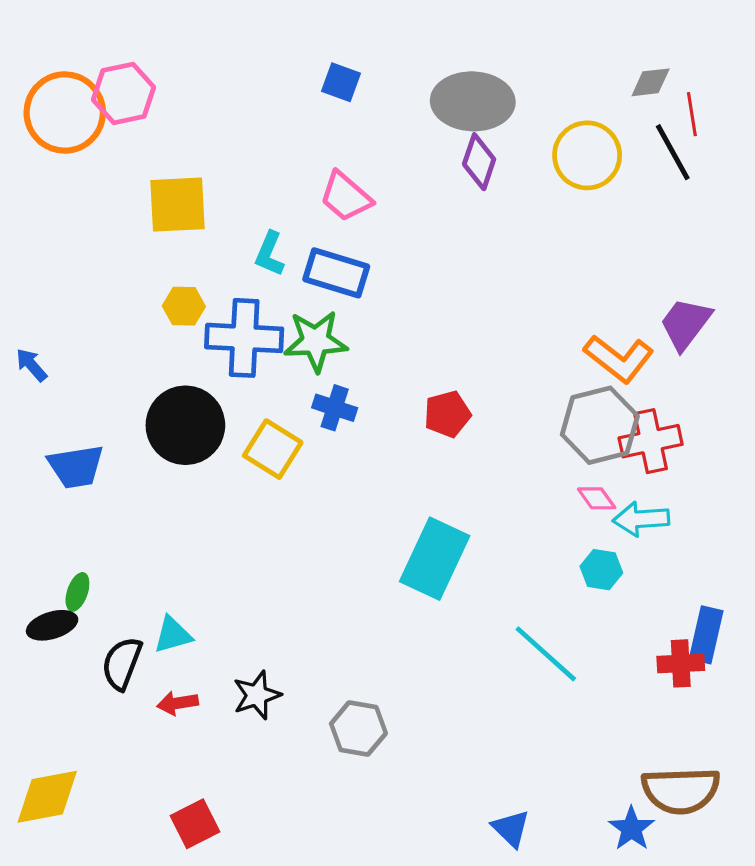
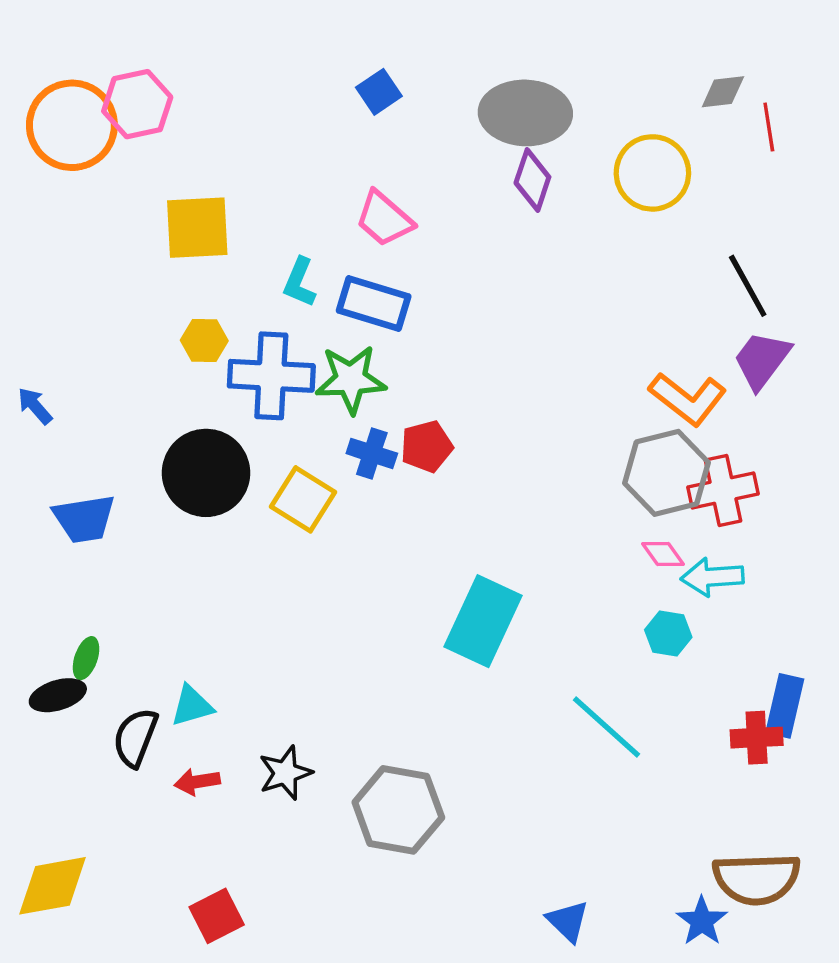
blue square: (341, 82) -> (379, 92), turned 36
black line: (673, 152) -> (748, 286), moved
red pentagon: (447, 414) -> (427, 446), moved
gray hexagon: (358, 728) -> (398, 810), size x1.4

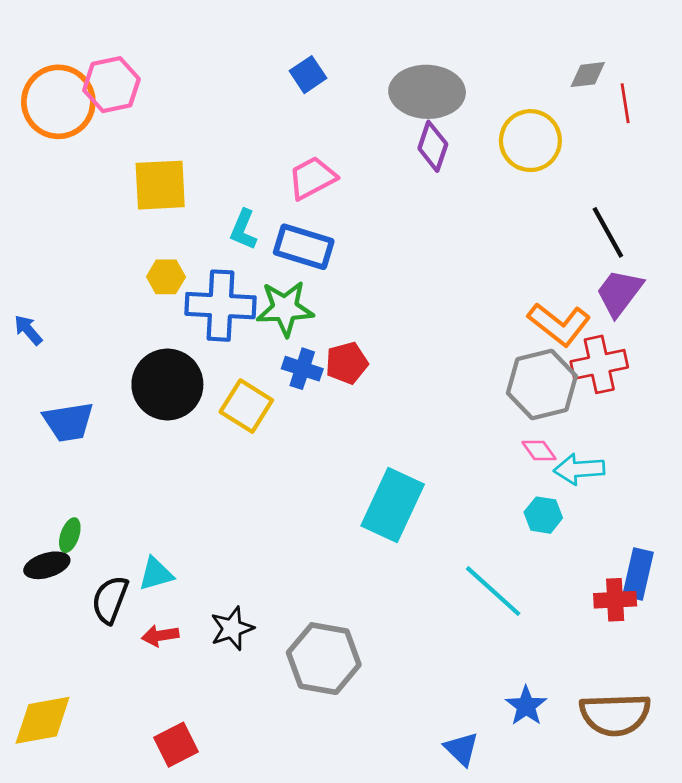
pink trapezoid: (384, 219) -> (312, 178), turned 111
red cross: (723, 491) -> (599, 364), moved
blue star: (702, 921) -> (526, 706), moved

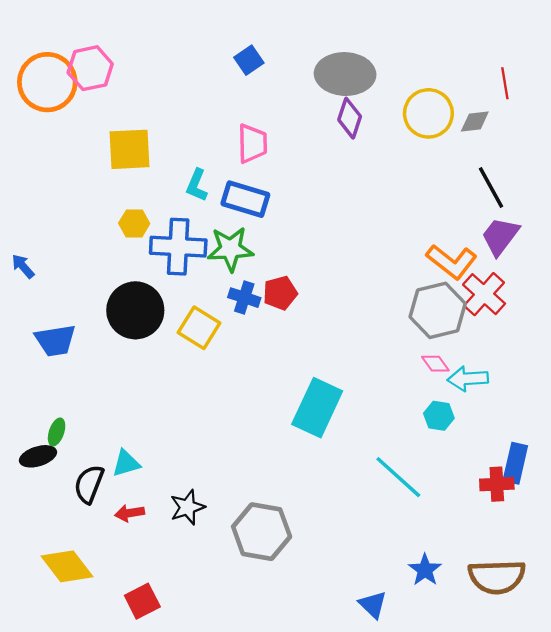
gray diamond: (588, 75) -> (475, 122), moved
pink trapezoid: (312, 178) -> (252, 144), turned 117
red cross: (599, 364) -> (484, 294), turned -36
yellow diamond: (43, 720) -> (67, 566), moved, turned 63

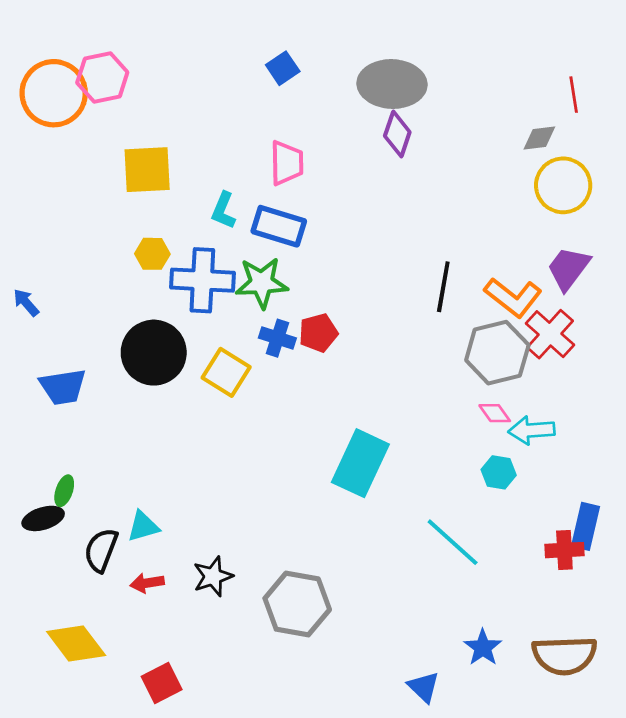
yellow circle: (428, 113) -> (563, 185), moved
black line: (491, 188) -> (443, 287), moved, turned 39

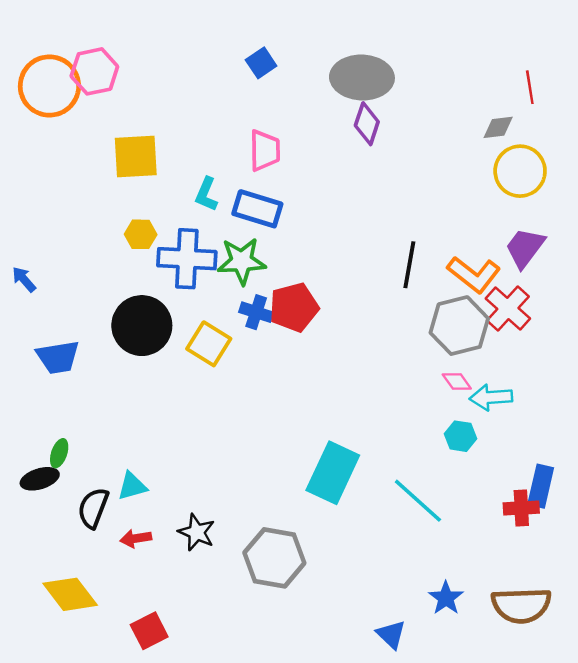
red pentagon: (318, 333) -> (294, 307), size x1.4
cyan rectangle: (360, 463) -> (333, 473), moved
black star: (213, 576) -> (197, 532), turned -30

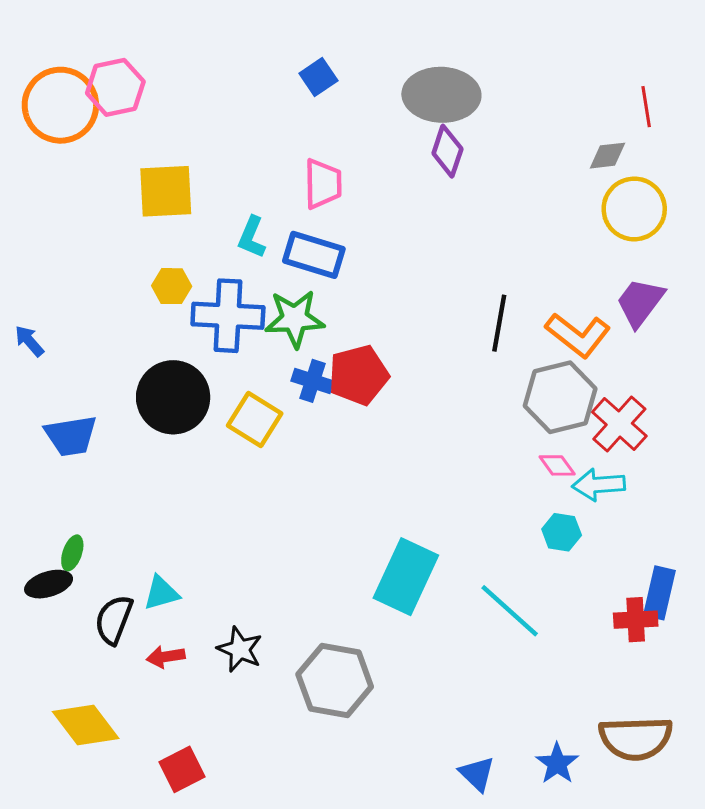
red cross: (508, 309) -> (619, 424), moved
blue star: (446, 598) -> (557, 763), moved

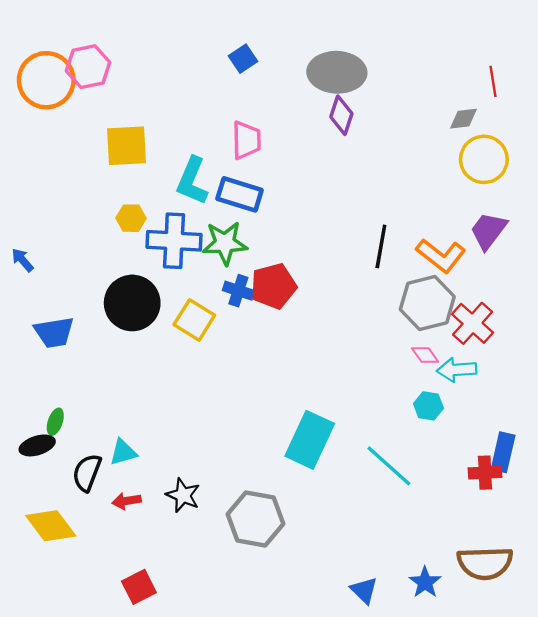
cyan L-shape: (252, 237) -> (192, 181), size x1.5
yellow diamond: (86, 725) -> (51, 526), moved

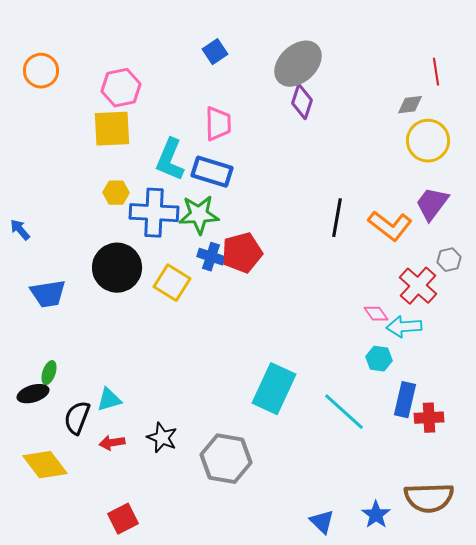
pink hexagon: (88, 67) -> (121, 88), moved
gray ellipse: (337, 72) -> (298, 64), turned -45
orange circle: (46, 80) -> (41, 71), size x0.7
gray hexagon: (427, 303) -> (449, 260), moved, size x0.5
blue rectangle: (503, 452) -> (405, 400), moved

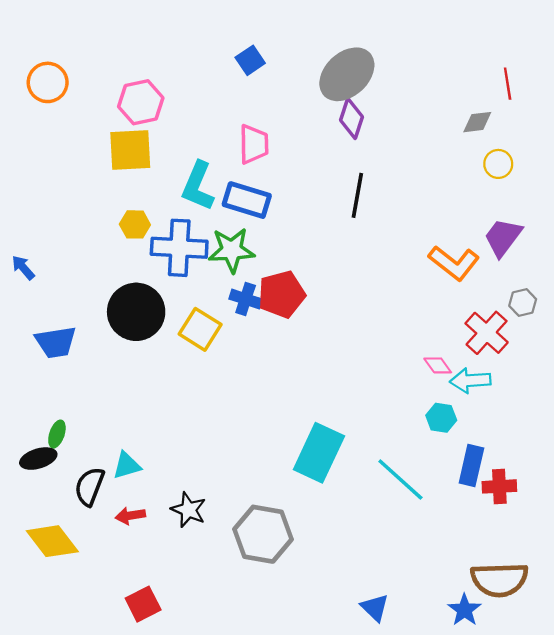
yellow circle: (428, 141) -> (498, 164), size x0.6
black line: (337, 218) -> (357, 195), moved
blue star: (376, 515) -> (464, 610), moved

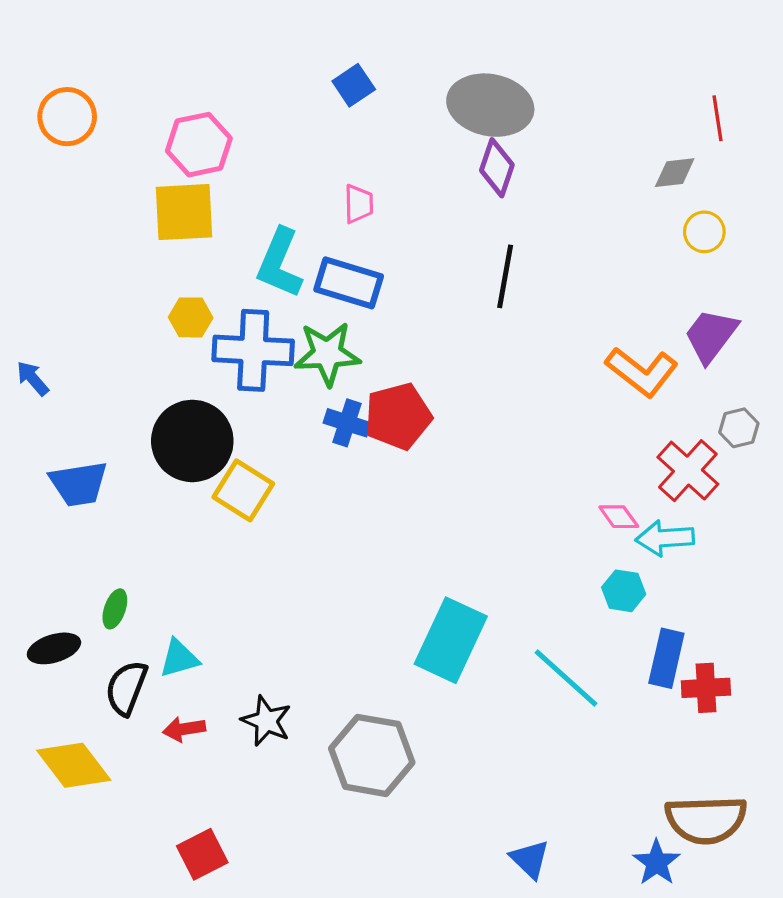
gray ellipse: (347, 74) -> (490, 105), turned 54
pink trapezoid: (254, 144) -> (359, 204), size x0.7
yellow square: (200, 329) -> (243, 490), moved
green ellipse: (57, 434) -> (115, 609), moved

